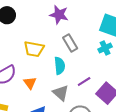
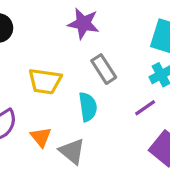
purple line: (84, 81) -> (145, 108), moved
gray triangle: (61, 93) -> (72, 151), moved

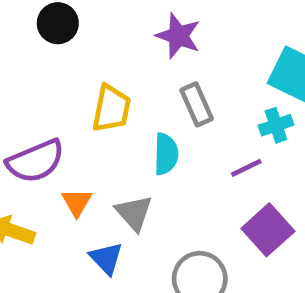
yellow trapezoid: (45, 81) -> (111, 109), turned -96
orange triangle: (41, 137) -> (77, 202), moved

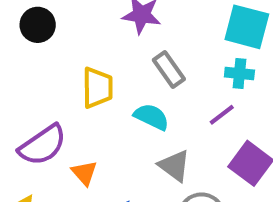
cyan cross: (276, 125) -> (239, 73), turned 36
cyan semicircle: (166, 154) -> (151, 117), turned -54
gray triangle: (134, 213) -> (174, 166), moved

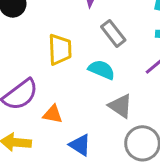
orange triangle: (84, 173) -> (53, 114), turned -35

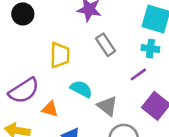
cyan semicircle: (102, 70) -> (81, 89), moved

